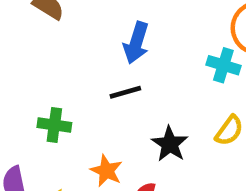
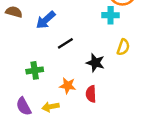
blue arrow: (136, 43) -> (46, 20), moved, turned 48

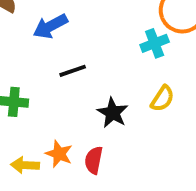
cyan cross: (111, 15) -> (155, 43), turned -35
orange star: (68, 86) -> (59, 154), moved

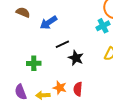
black star: (113, 113) -> (76, 58), moved

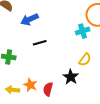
black star: (76, 58) -> (71, 77), moved

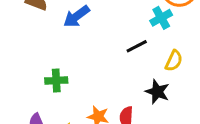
black line: (40, 43) -> (137, 46), moved

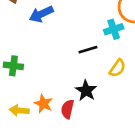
black star: (157, 92) -> (86, 91), moved

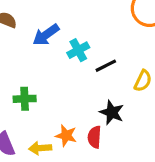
cyan cross: (114, 29) -> (78, 50), moved

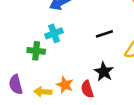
cyan cross: (78, 50) -> (54, 33), moved
red semicircle: (94, 137) -> (87, 89), turned -30

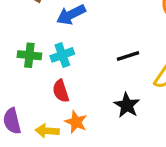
green cross: (36, 51) -> (29, 55), moved
red semicircle: (87, 89) -> (61, 91), moved

